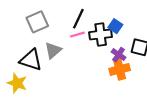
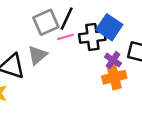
gray square: (37, 22) -> (46, 22), moved
blue square: (115, 26) -> (109, 27), size x1.5

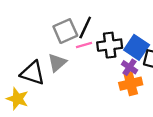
blue square: (109, 27) -> (137, 47), moved

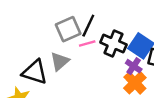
black cross: (110, 45) -> (113, 43), turned 30
orange cross: (131, 84) -> (135, 83), turned -30

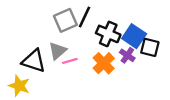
pink line: (87, 43) -> (70, 61), moved
orange cross: (135, 83) -> (104, 63), moved

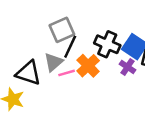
black line: (84, 17) -> (70, 47), moved
orange cross: (104, 63) -> (88, 66), moved

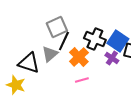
pink line: (67, 73) -> (82, 80), moved

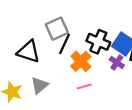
gray triangle: (50, 54) -> (39, 85), moved
black triangle: (29, 63) -> (29, 52), moved

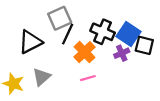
black triangle: (29, 52) -> (30, 42), turned -45
purple cross: (117, 62) -> (122, 53), turned 32

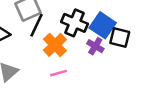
purple cross: (122, 53) -> (95, 46), turned -35

